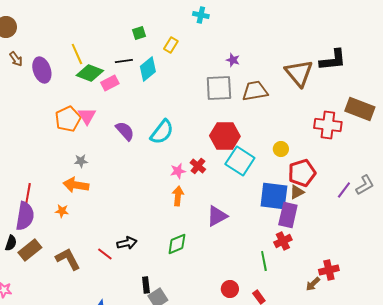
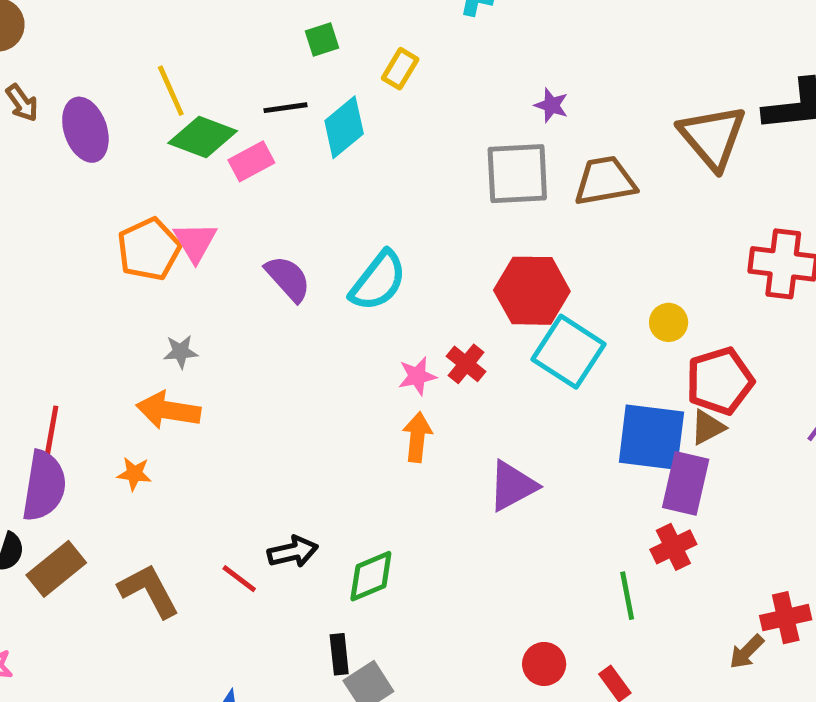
green diamond: (177, 244) -> (371, 576), moved

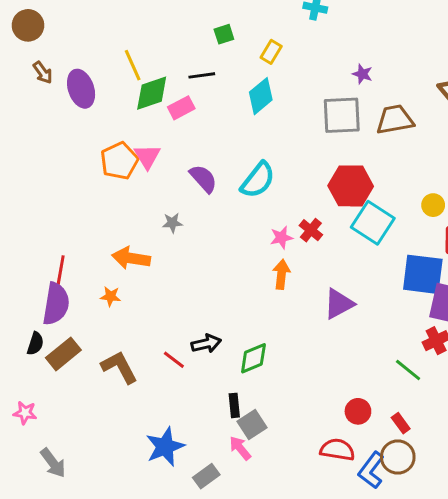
cyan diamond: (344, 127) -> (261, 96), moved
green diamond: (203, 137) -> (152, 93), turned -39
gray star: (181, 352) -> (172, 223), moved
green line: (627, 596) -> (408, 370), turned -40

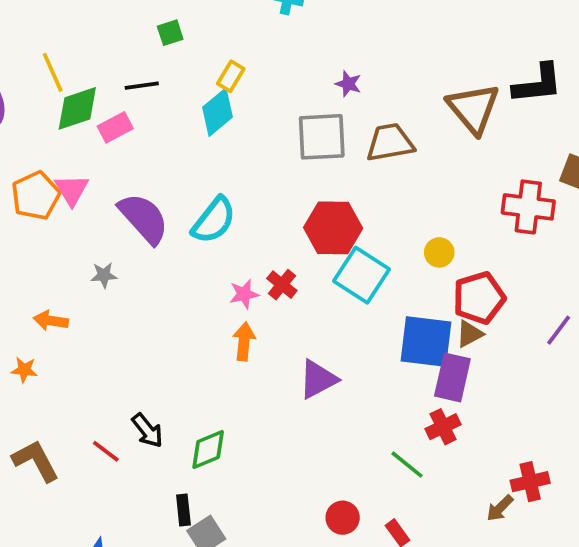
yellow rectangle: (271, 52) -> (231, 76), moved
purple semicircle: (203, 179) -> (144, 218), size x1.4
orange arrow: (131, 258) -> (51, 321), size x0.7
black arrow: (206, 344) -> (147, 430), turned 64

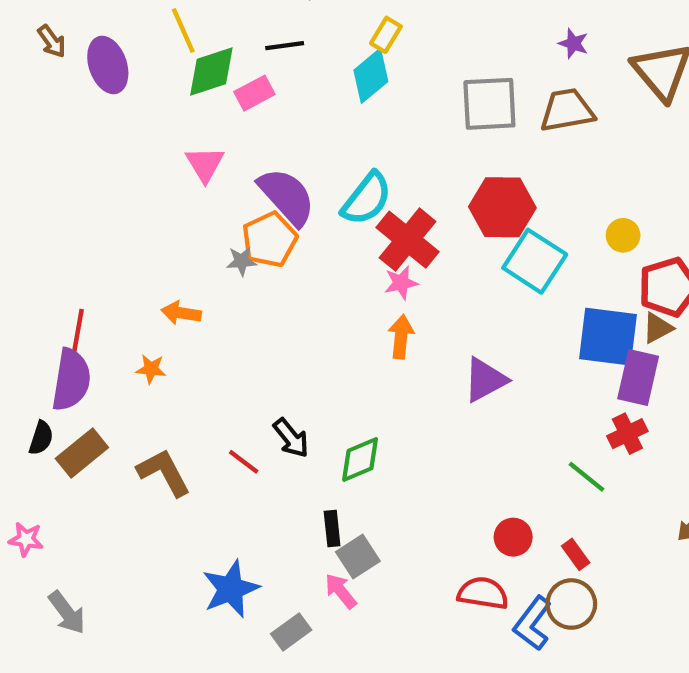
purple star: (348, 84) -> (573, 43), moved
orange pentagon: (36, 196) -> (270, 240), moved
red cross: (282, 285) -> (407, 240), moved, size x1.8

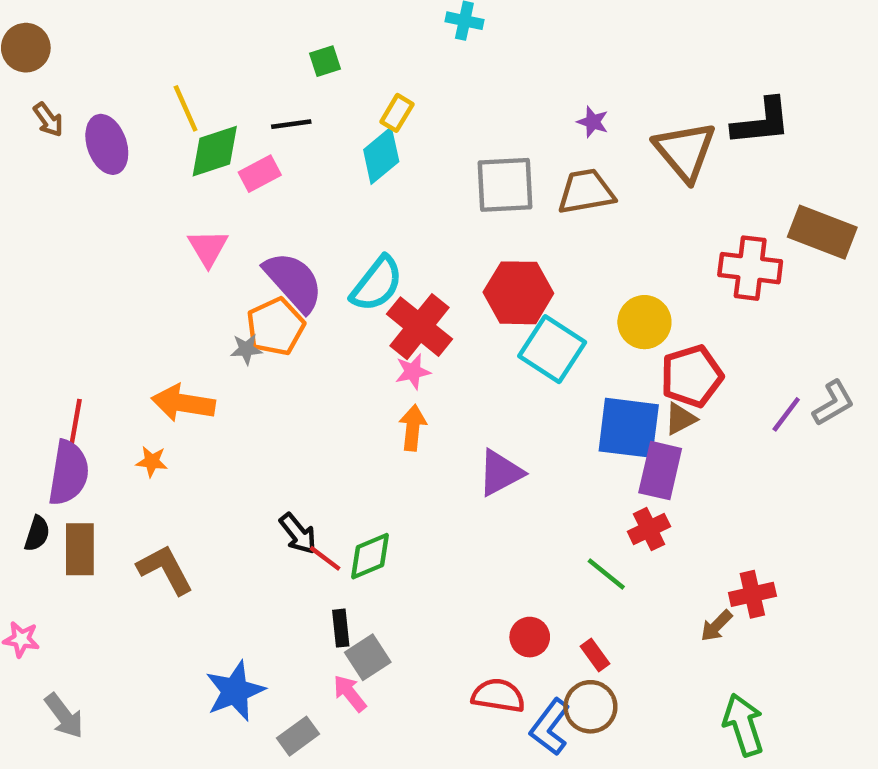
yellow circle: (623, 235) -> (644, 322), size x1.5
orange arrow: (181, 313) -> (183, 403), size x1.5
brown rectangle: (82, 453) -> (80, 549), turned -51
red line: (244, 462) -> (325, 558), moved

